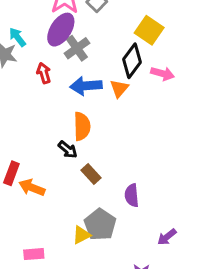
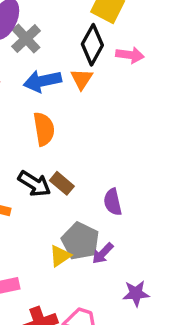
black arrow: (68, 150) -> (34, 184), moved, size x1.4
purple arrow: (167, 237) -> (103, 253), moved

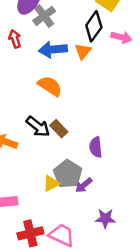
orange semicircle: (44, 129) -> (50, 86), turned -55

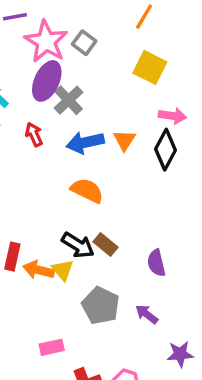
black diamond: (94, 26) -> (165, 150), moved
gray pentagon: (68, 174) -> (101, 306), moved
yellow triangle: (51, 183) -> (63, 270), moved, turned -36
purple arrow: (84, 185) -> (147, 314), turned 84

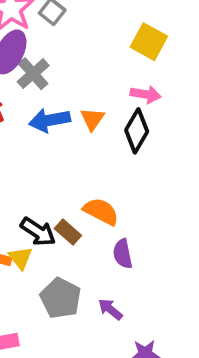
yellow square: (150, 67) -> (149, 42), moved
orange semicircle: (87, 190) -> (101, 211), moved

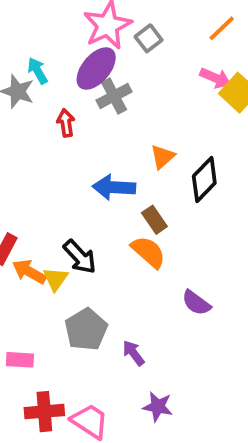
pink arrow: (146, 94) -> (215, 78), moved
blue arrow: (50, 120) -> (114, 187), moved
brown rectangle: (68, 232) -> (154, 220), moved
purple semicircle: (123, 254) -> (196, 303), moved, turned -56

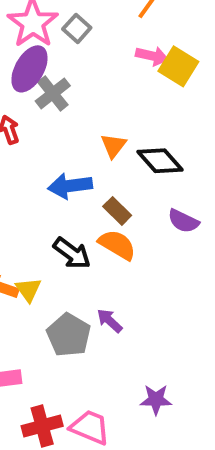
black diamond: (204, 179) -> (160, 161), turned -75
black arrow: (80, 257) -> (72, 253), moved
purple semicircle: (196, 303) -> (183, 221), moved
purple arrow: (133, 353) -> (110, 321), moved

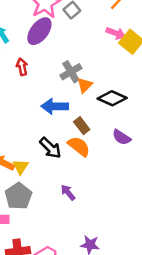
gray cross: (53, 93) -> (71, 72), moved
black diamond: (160, 161) -> (112, 98), turned -32
gray pentagon: (69, 335) -> (18, 196), moved

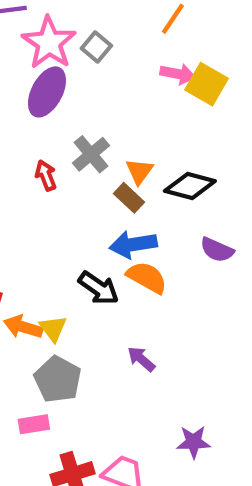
red arrow: (22, 67) -> (46, 175), moved
gray cross: (71, 72) -> (91, 154), moved
blue arrow: (55, 106) -> (133, 244), moved
brown rectangle: (82, 126) -> (129, 198), moved

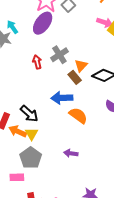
blue arrow: (133, 244) -> (62, 98), moved
black arrow: (99, 288) -> (29, 114), moved
purple arrow: (141, 359) -> (71, 153), turned -40

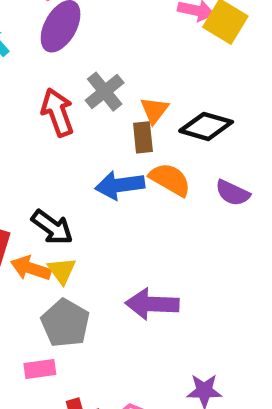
red arrow: (37, 62) -> (58, 112), size x1.5
brown rectangle: (75, 77) -> (143, 137), turned 40
orange semicircle: (78, 115) -> (170, 180), moved
purple arrow: (71, 153) -> (152, 304), size x1.6

